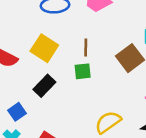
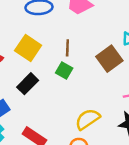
green square: (83, 71) -> (64, 70), turned 35

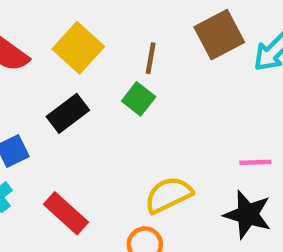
brown square: (109, 59) -> (219, 35), moved

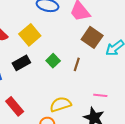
brown square: (219, 35) -> (92, 37), turned -35
brown line: (151, 58) -> (77, 64), moved

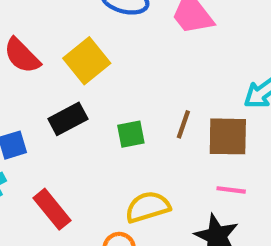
brown square: (92, 37) -> (228, 136), moved, turned -35
green square: (53, 61) -> (131, 134), moved, turned 32

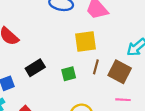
yellow square: (87, 61) -> (86, 42), moved, turned 35
brown square: (228, 136) -> (120, 72), turned 30

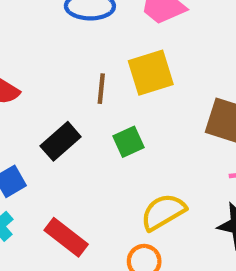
brown line: (96, 67) -> (101, 89), moved

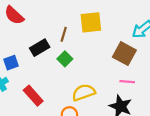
brown line: (101, 89) -> (64, 34), moved
green square: (128, 142) -> (65, 59), moved, turned -32

